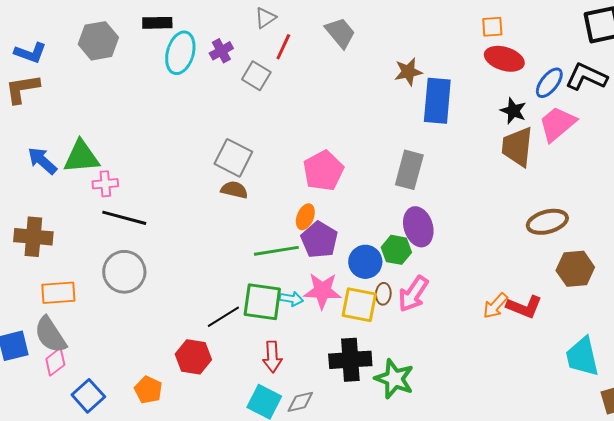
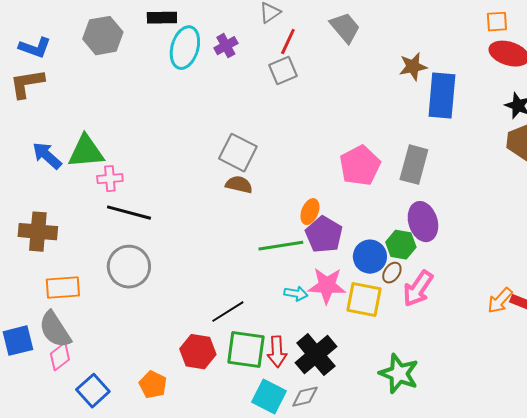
gray square: (256, 76) -> (283, 71), moved, turned 36
pink pentagon: (323, 171) -> (360, 166), moved
brown ellipse: (383, 294) -> (392, 273), moved, turned 30
green square: (262, 302) -> (246, 350), moved
black cross: (350, 360) -> (316, 355), moved, turned -36

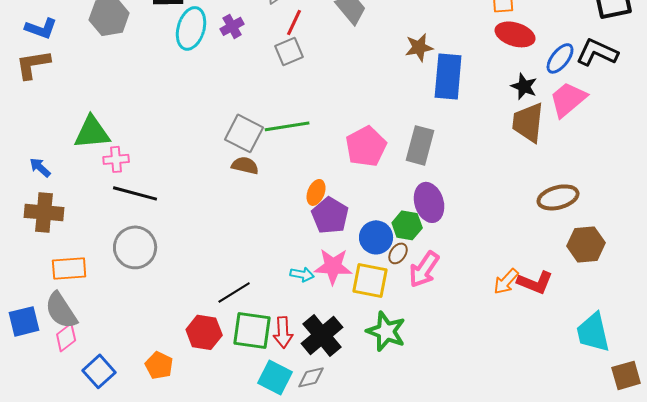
blue arrow: (47, 156) -> (40, 167), moved, size x0.7
green line: (281, 246) -> (287, 126), moved
green star: (399, 374) -> (386, 331), moved

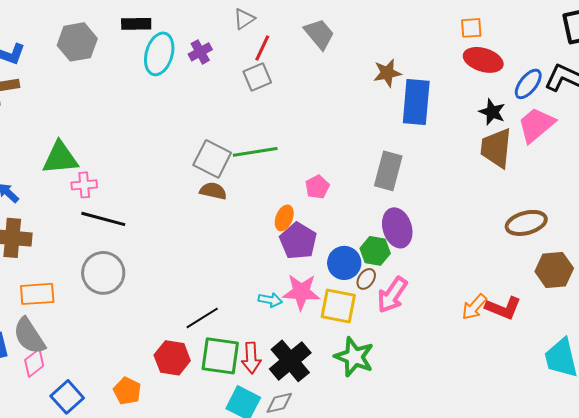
pink pentagon: (366, 146) -> (317, 187), moved, size x0.6

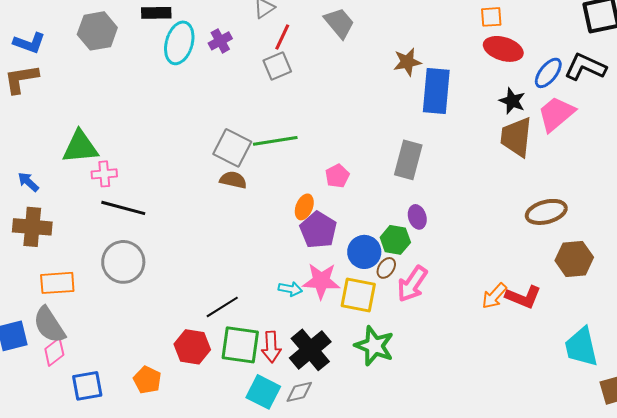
purple ellipse: (397, 228) -> (417, 217), size x0.6
blue square: (67, 397) -> (87, 386), turned 32

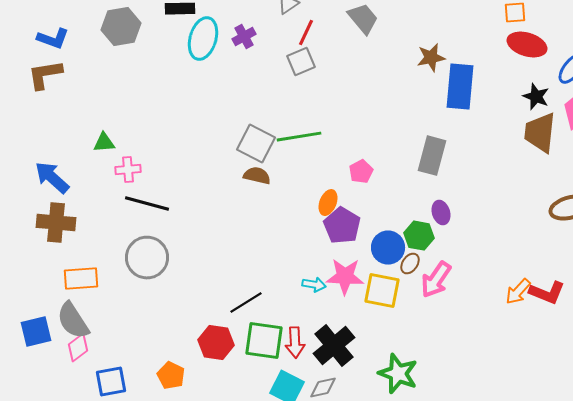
green triangle: (80, 147) -> (104, 143), size x0.6
blue arrow: (28, 182) -> (52, 178), size x1.6
green star: (374, 346) -> (398, 374), moved

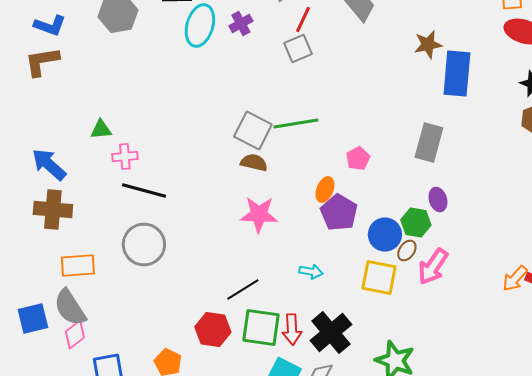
pink star: (345, 277) -> (259, 214), moved

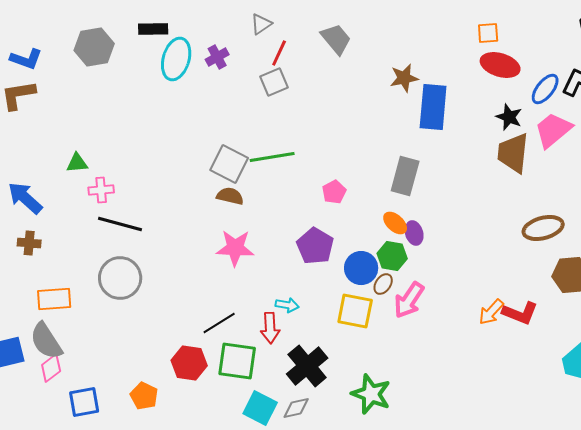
orange ellipse: (325, 190) -> (395, 223), moved, turned -70
brown cross: (53, 210) -> (29, 243), size x0.6
red arrow: (292, 330) -> (270, 328), moved

